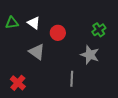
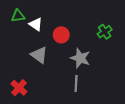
green triangle: (12, 23) -> (18, 16), moved
gray star: (90, 55) -> (80, 58), moved

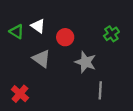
green triangle: (18, 16) -> (17, 32), moved, turned 40
gray line: (76, 84) -> (100, 90), moved

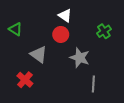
white triangle: (38, 26) -> (65, 16), moved
red cross: (20, 94) -> (25, 80), moved

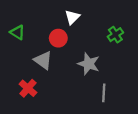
white triangle: (65, 16) -> (72, 17), turned 40
red circle: (61, 34) -> (58, 38), moved

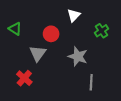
white triangle: (72, 17) -> (74, 15), moved
gray triangle: (43, 60) -> (38, 53), turned 30

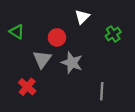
gray star: (78, 56) -> (72, 63), moved

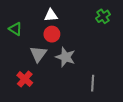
white triangle: (82, 17) -> (51, 15), moved, turned 40
green cross: (113, 34) -> (103, 16), moved

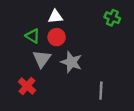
green cross: (103, 16) -> (112, 18), turned -32
green triangle: (15, 29) -> (33, 36), moved

